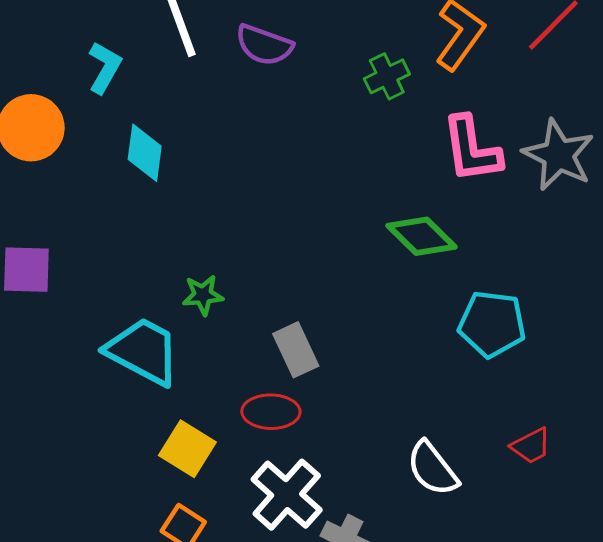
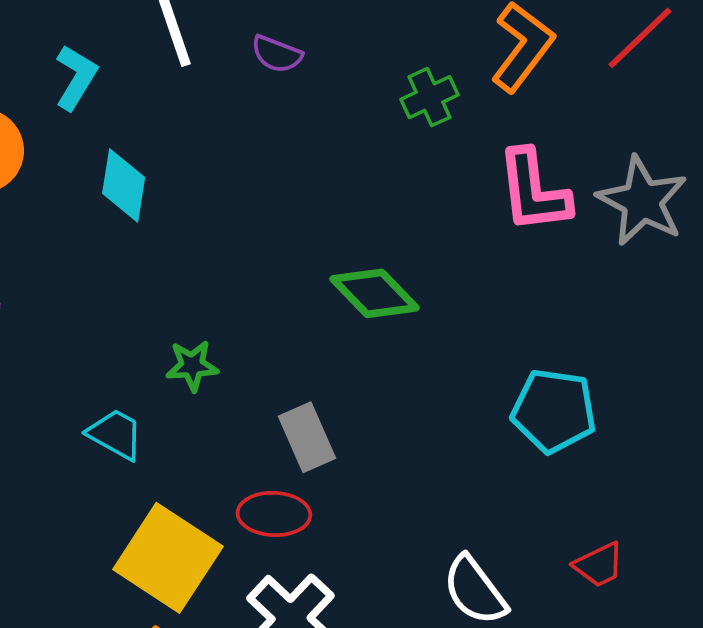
purple semicircle: (264, 45) -> (277, 54), size x0.7
green diamond: (421, 236) -> (374, 293), moved
cyan trapezoid: (143, 351) -> (115, 434), size x0.6
yellow square: (187, 449) -> (168, 558), size x1.5

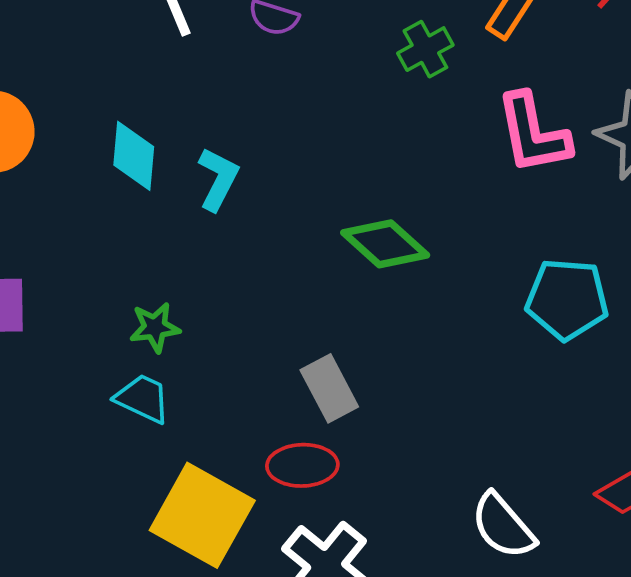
cyan L-shape: (76, 77) -> (218, 179), moved
green star: (192, 366) -> (155, 327), moved
cyan pentagon: (554, 411) -> (567, 299), moved

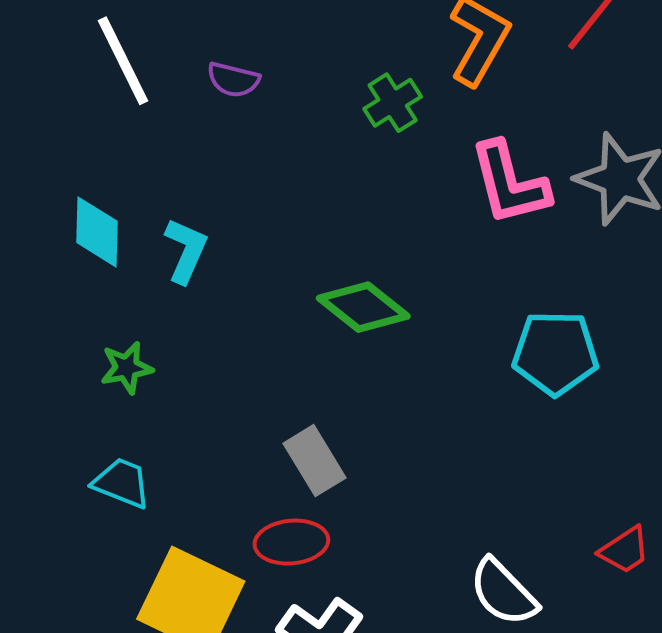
green star: (155, 327) -> (127, 368), moved

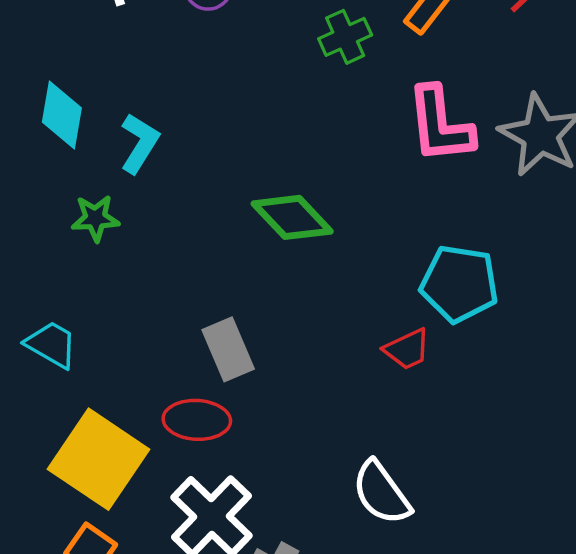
green star: (127, 368) -> (95, 218), moved
red trapezoid: (625, 550) -> (407, 349), moved

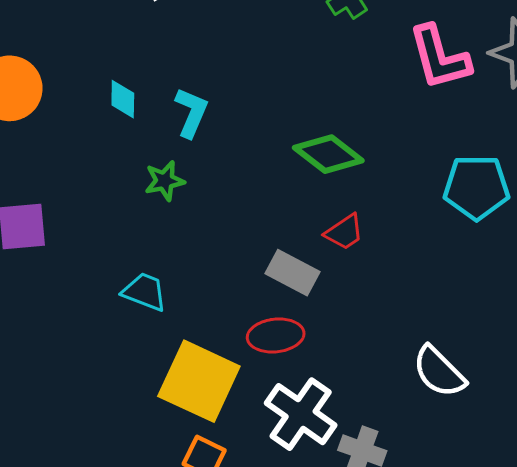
cyan diamond: (62, 115) -> (123, 99), size x0.7
gray rectangle: (228, 349) -> (292, 273), turned -30
red trapezoid: (407, 349) -> (344, 232), moved

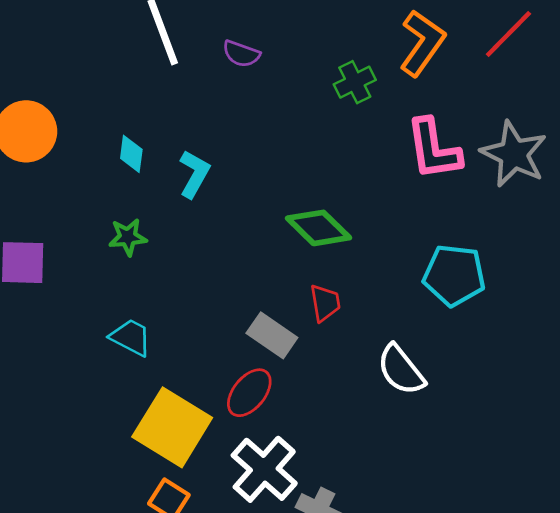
green star: (165, 181) -> (128, 237), moved
red trapezoid: (344, 232) -> (325, 303), turned -72
red ellipse: (276, 335) -> (249, 393), turned -51
white semicircle: (439, 372) -> (401, 370), moved

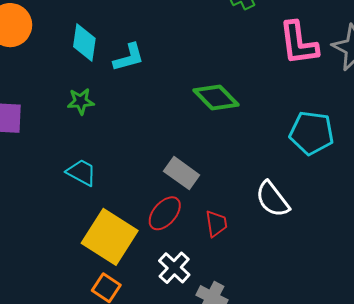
cyan diamond: (131, 154) -> (84, 42), size x1.4
cyan L-shape: (194, 174) -> (129, 58), turned 44
red trapezoid: (325, 303) -> (216, 224), moved
white cross: (264, 469) -> (174, 268), size x0.7

